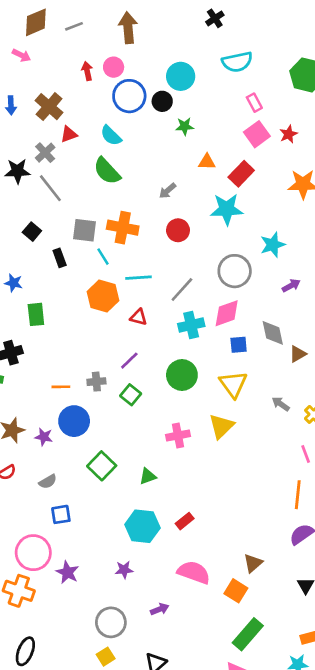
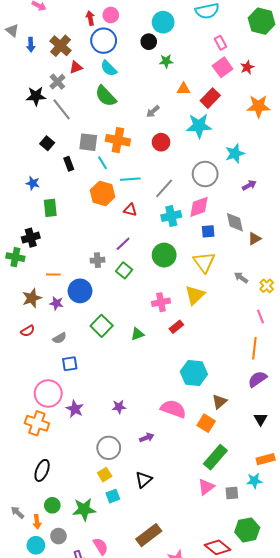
blue circle: (129, 96) -> (104, 41), moved
orange line: (61, 387) -> (53, 275), moved
red rectangle: (185, 521) -> (176, 327), moved
cyan hexagon: (142, 526) -> (194, 373), moved

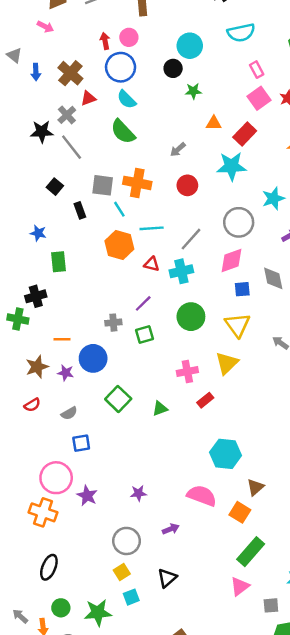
cyan cross: (171, 216) -> (181, 271), moved
green square: (124, 270) -> (144, 335), turned 35
gray square: (232, 493) -> (271, 605), moved

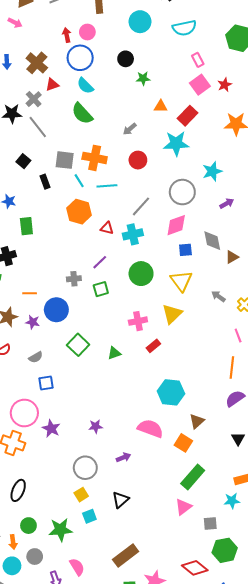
cyan circle: (190, 46) -> (140, 22), moved
cyan line: (152, 228) -> (107, 186), moved

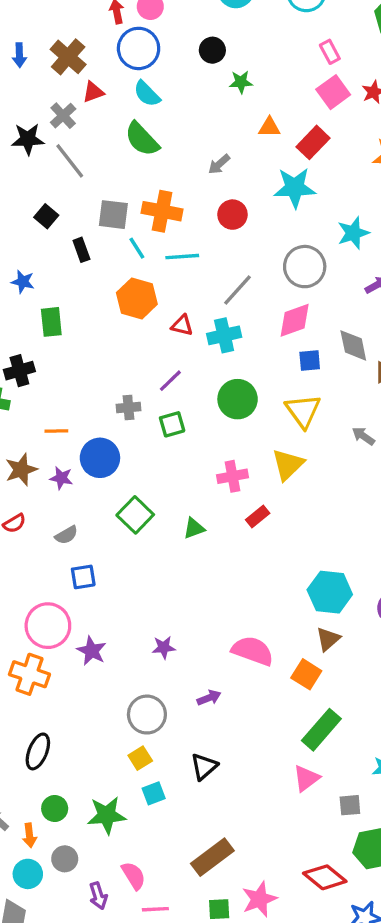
cyan hexagon: (171, 392) -> (330, 592), moved

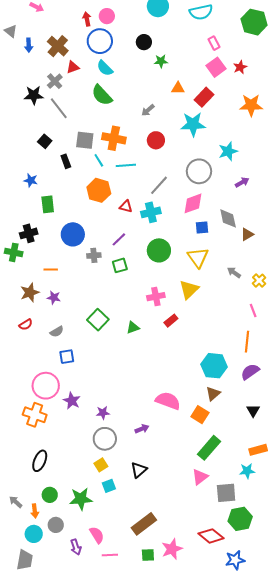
blue circle: (100, 458) -> (73, 234), moved
purple star: (164, 647) -> (103, 413), moved
gray square: (350, 805) -> (226, 493), size x1.5

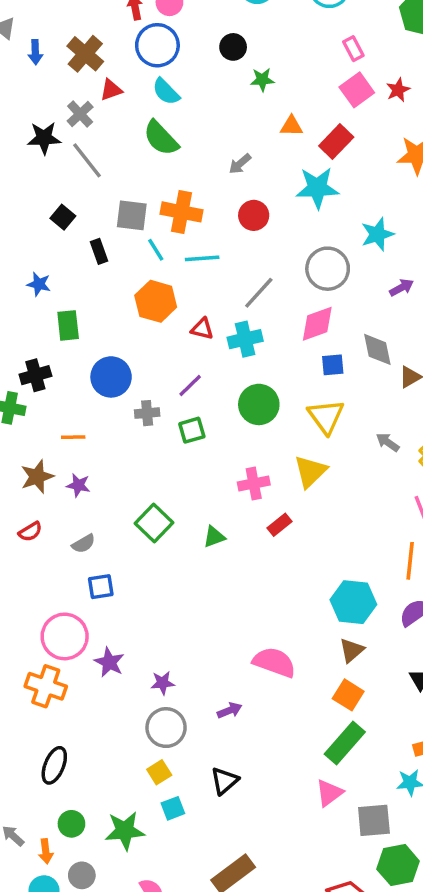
orange square: (200, 415) -> (348, 695), moved

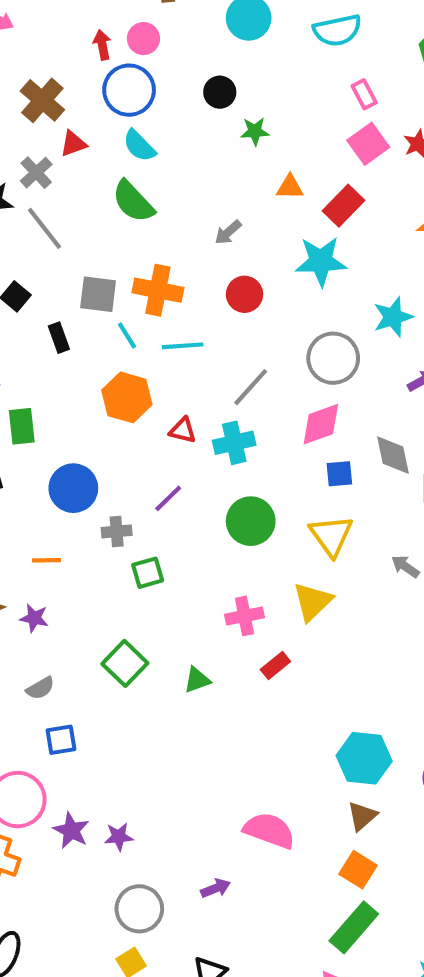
green square: (192, 430) -> (148, 573), moved
orange line: (73, 437) -> (47, 560), moved
purple star: (163, 683) -> (119, 837), moved

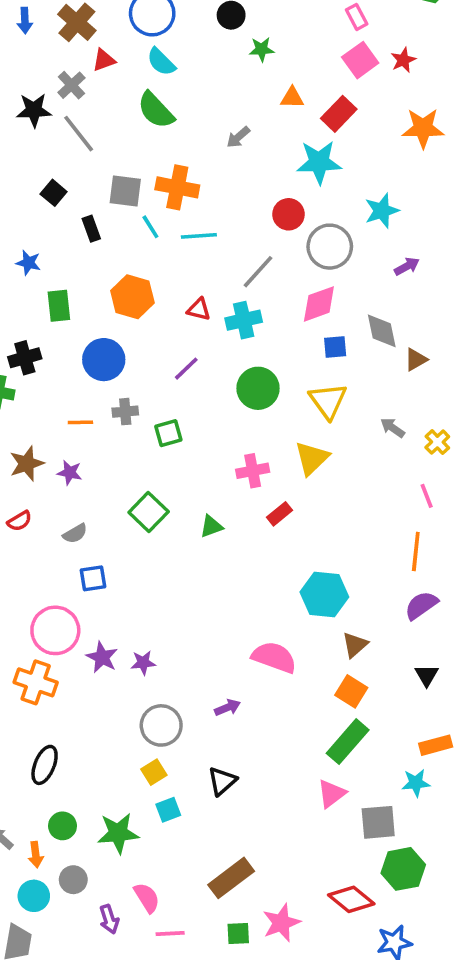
red circle: (245, 294) -> (288, 214), moved
orange hexagon: (127, 397) -> (132, 297), moved
gray cross: (117, 531) -> (125, 412), moved
cyan hexagon: (364, 758) -> (324, 595), moved

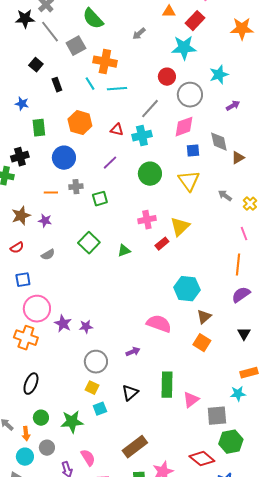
gray square: (125, 191) -> (76, 46), moved, turned -36
yellow triangle: (312, 458) -> (180, 227), moved
blue square: (93, 578) -> (23, 280), moved
green rectangle: (348, 742) -> (167, 385), moved, turned -40
yellow square: (154, 772) -> (92, 388), turned -32

